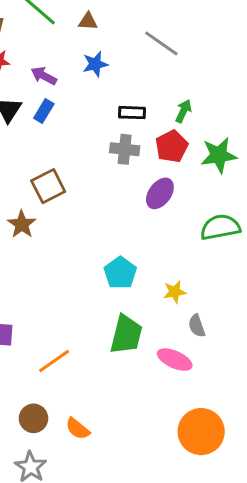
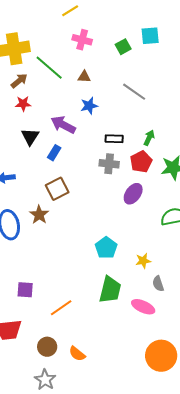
purple arrow: (44, 76) -> (63, 125), moved, size x1.4
blue rectangle: (44, 111) -> (54, 153), moved

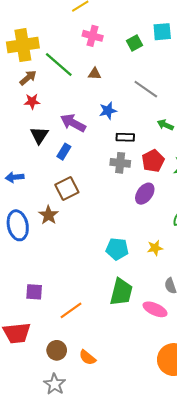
blue star: (89, 106) -> (108, 111), moved
green arrow: (149, 138) -> (165, 125), moved, turned -91
cyan pentagon: (106, 248) -> (117, 249), turned -30
yellow star: (143, 261) -> (155, 248), moved

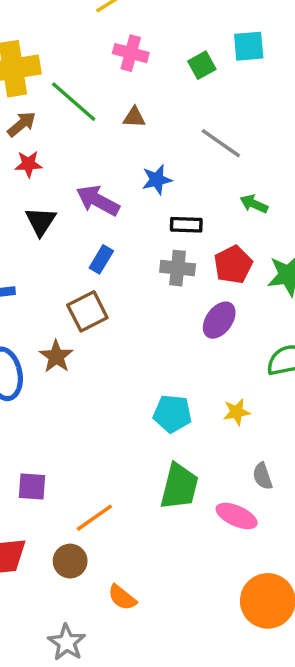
blue rectangle: (64, 152) -> (101, 259), moved
brown circle: (57, 350) -> (70, 561), moved

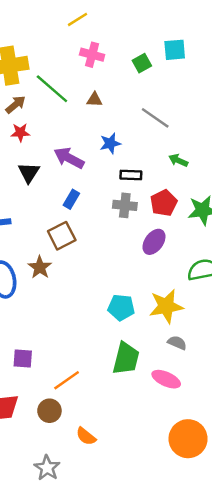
yellow star: (237, 412) -> (166, 306), size x1.8
gray semicircle: (263, 476) -> (177, 343), moved, turned 132

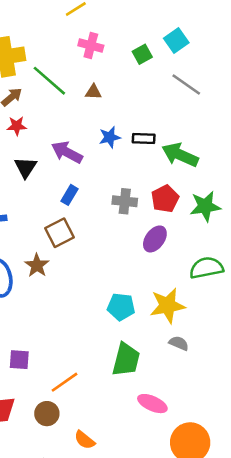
cyan square: (175, 50) -> (176, 40), turned -30
gray line: (155, 118) -> (186, 84), moved
green arrow: (178, 160) -> (180, 155), size x1.8
black rectangle: (131, 175) -> (144, 138), moved
pink ellipse: (166, 379) -> (152, 404), moved

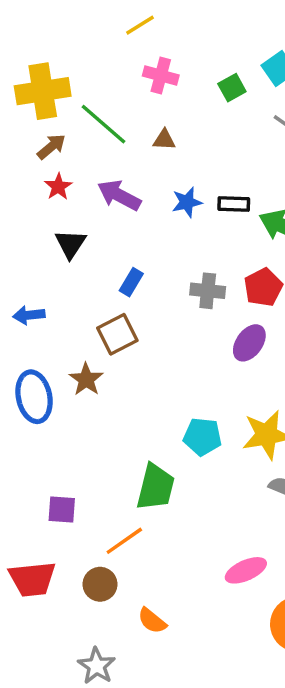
red star: (17, 126) -> (58, 187), turned -30
purple arrow: (67, 152) -> (119, 195), moved
green trapezoid: (126, 360) -> (156, 487), moved
pink ellipse: (152, 404) -> (246, 570), turned -48

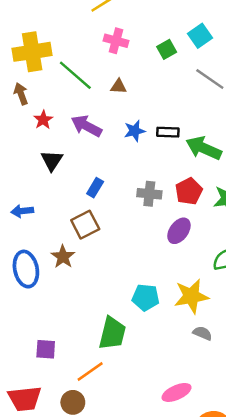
brown arrow: (51, 147) -> (21, 94), moved, turned -70

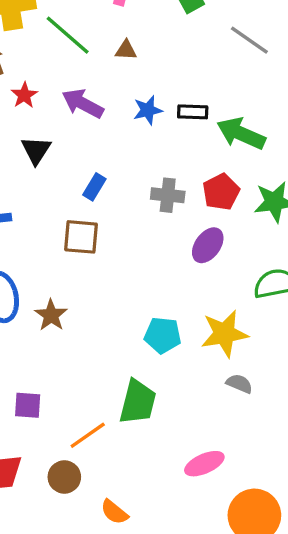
brown square: (85, 225) -> (81, 237), turned 32
brown star: (63, 257) -> (51, 315), moved
green trapezoid: (112, 333) -> (138, 402), moved

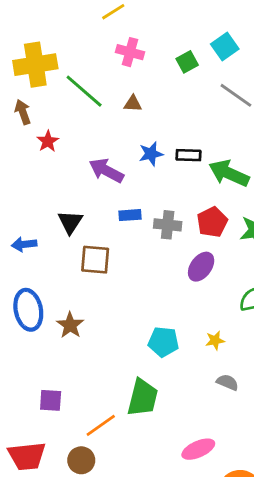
purple arrow: (83, 104) -> (106, 171), moved
black triangle: (36, 150) -> (70, 222), moved
blue rectangle: (94, 187) -> (130, 215), moved, turned 55
yellow star: (224, 334) -> (215, 340), size x0.5

